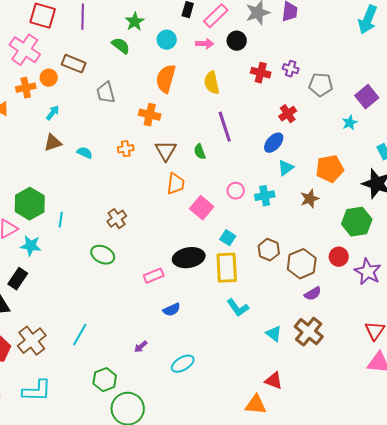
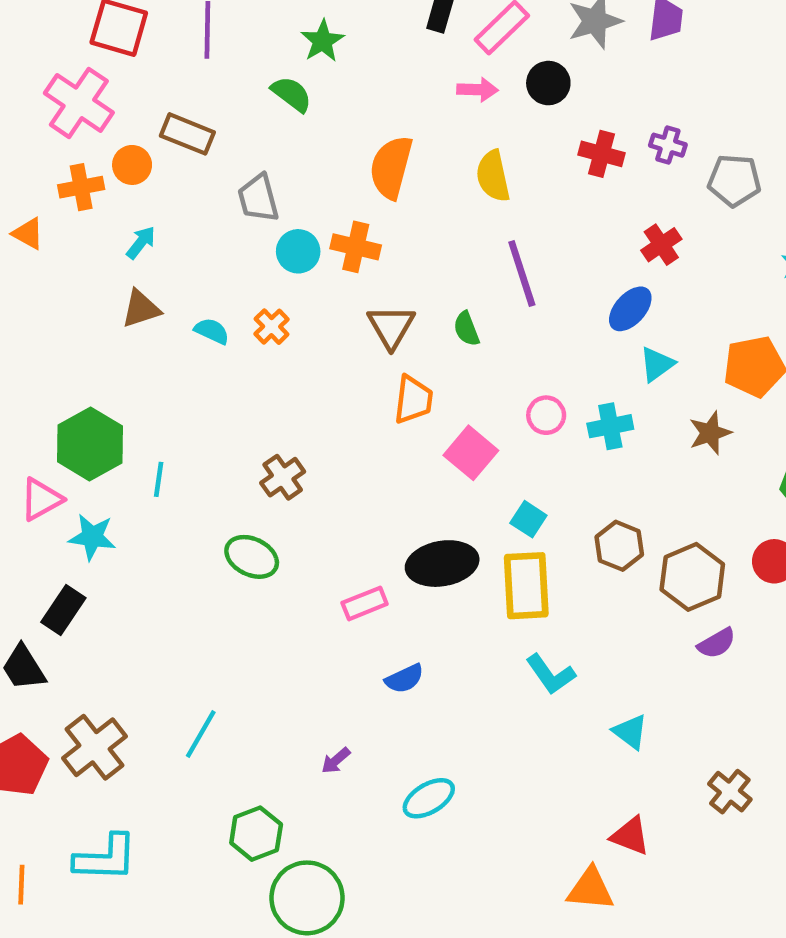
cyan circle: (167, 40) -> (298, 251), moved
orange cross: (126, 149) -> (272, 327), moved, turned -35
brown cross: (309, 332) -> (730, 792), moved, size x0.7

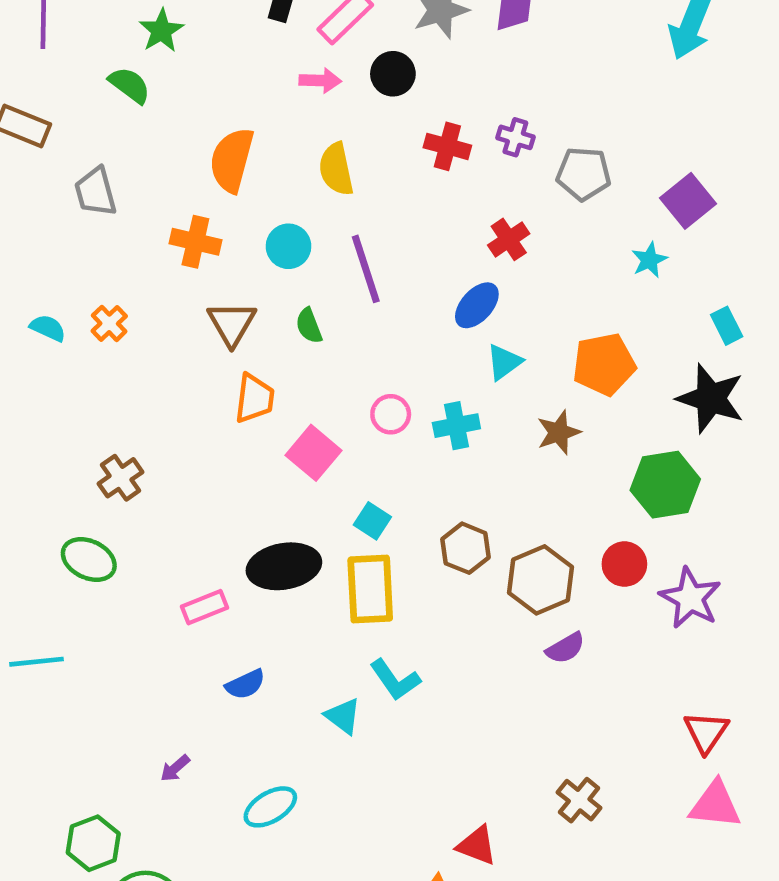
cyan circle: (298, 251) -> (288, 246), moved
cyan triangle: (630, 732) -> (343, 716), moved
cyan line: (201, 734) -> (37, 662), moved, turned 54

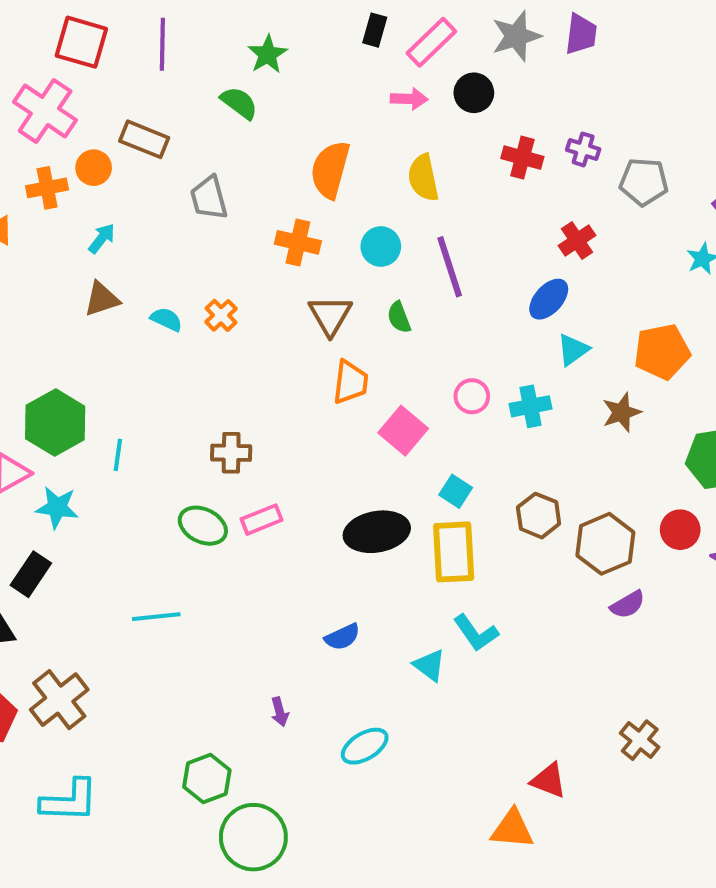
brown cross: (121, 478) -> (231, 453), turned 36
pink rectangle: (205, 607) -> (261, 520), moved
purple arrow: (175, 768) -> (280, 712), turned -64

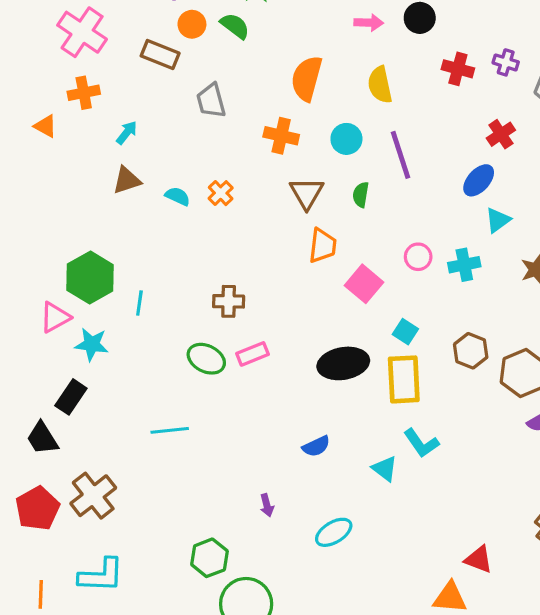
orange circle: (94, 168) -> (192, 24), moved
green semicircle: (399, 317) -> (361, 195), turned 30

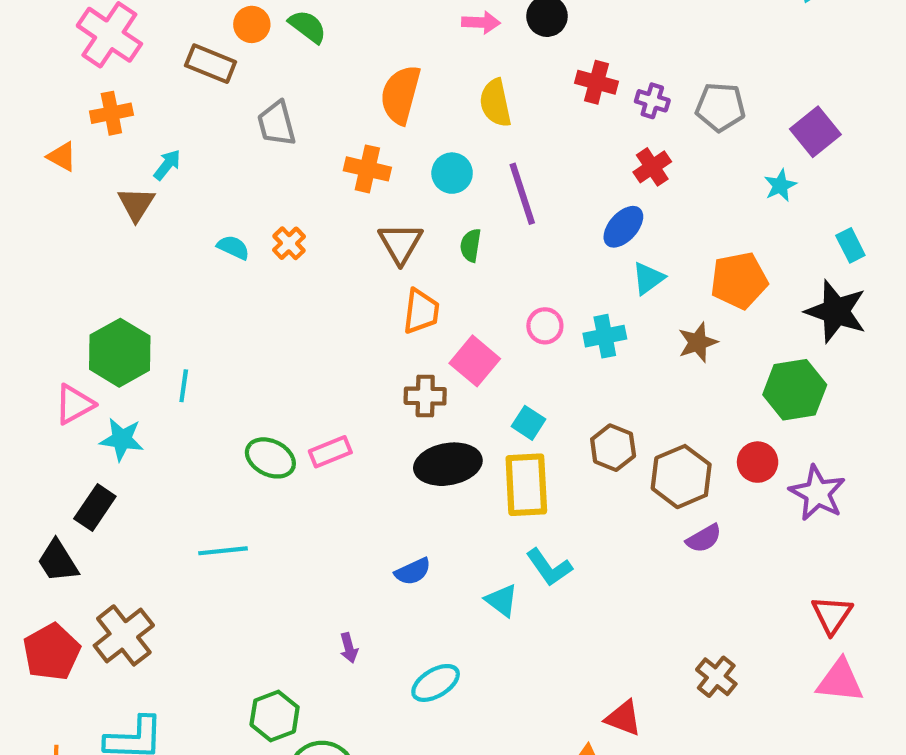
purple cross: (506, 62) -> (652, 101), moved
brown triangle: (127, 180) -> (136, 204), moved, turned -40
brown cross: (229, 301) -> (425, 396), moved

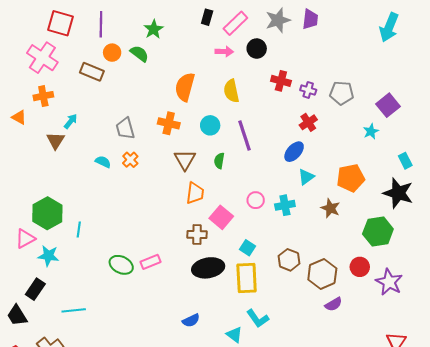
gray trapezoid: (277, 124) -> (125, 128), moved
brown star: (698, 342) -> (330, 208), turned -30
cyan line: (223, 551) -> (74, 310), moved

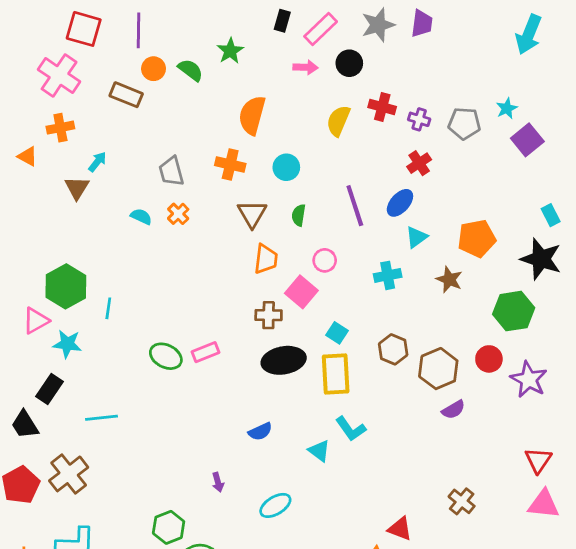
green star: (154, 29) -> (230, 51), moved
yellow semicircle: (231, 91) -> (338, 121), moved, turned 35
cyan star: (371, 131) -> (507, 108), moved
purple line: (245, 135) -> (355, 206), moved
pink circle: (256, 200) -> (325, 260), moved

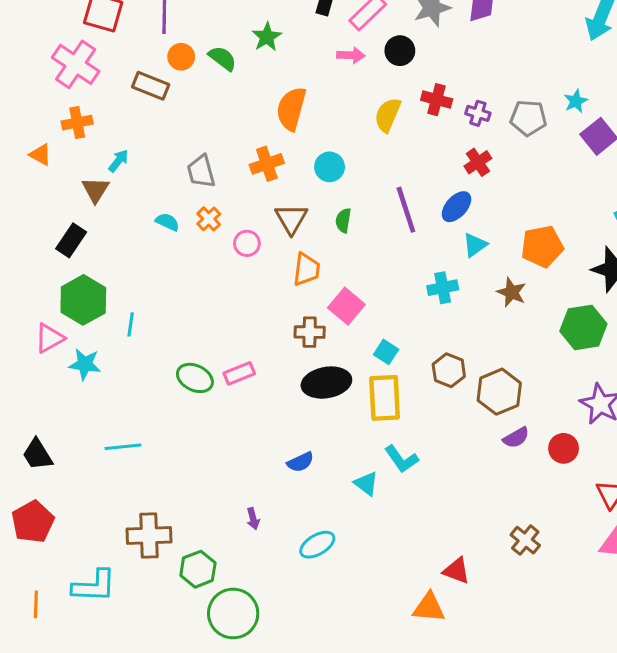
orange cross: (230, 165) -> (267, 164), turned -32
pink circle: (325, 260) -> (247, 243), moved
red circle: (489, 359) -> (564, 448), moved
black rectangle: (49, 389) -> (71, 240), moved
brown cross: (69, 474) -> (149, 535), moved, turned 36

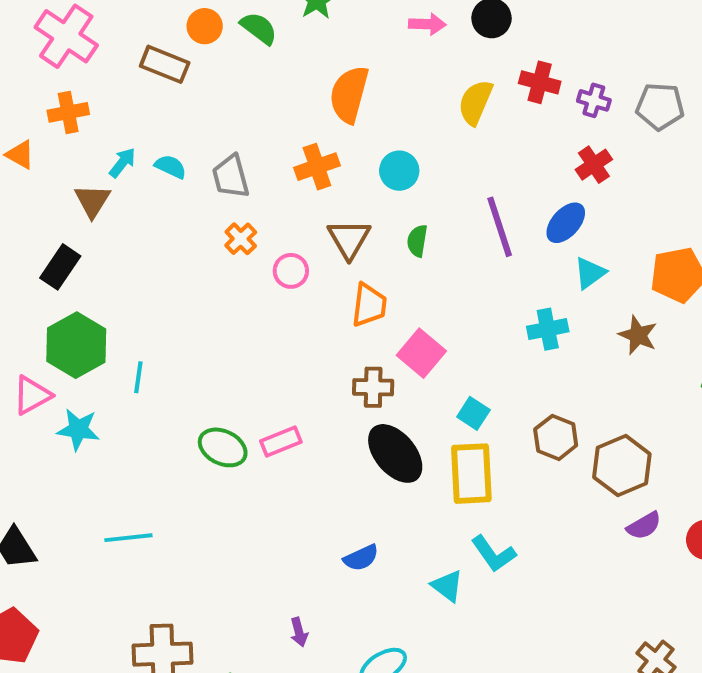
cyan semicircle: (167, 222) -> (171, 167), moved
black ellipse: (326, 383) -> (395, 453), turned 60

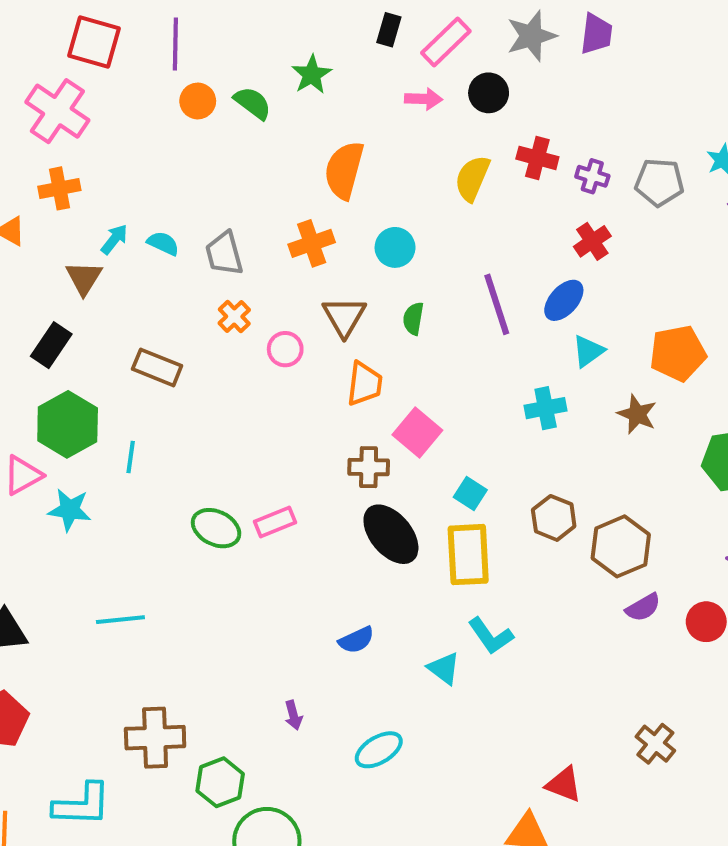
brown rectangle: (165, 64) -> (157, 367), moved

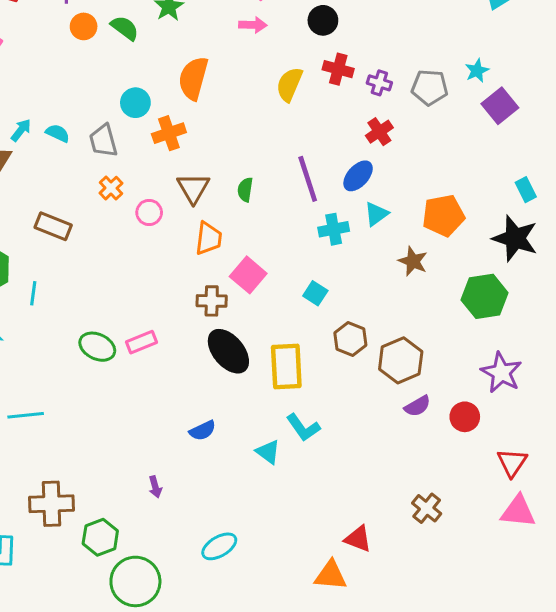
black circle: (489, 93) -> (323, 20), moved
cyan circle: (395, 247) -> (135, 103), moved
cyan cross: (546, 408) -> (334, 229), moved
cyan square: (470, 494) -> (315, 293), moved
cyan ellipse: (379, 750) -> (219, 546), moved

